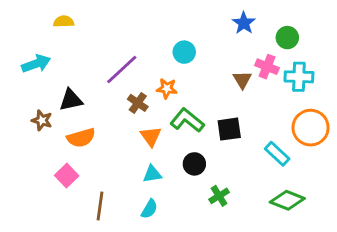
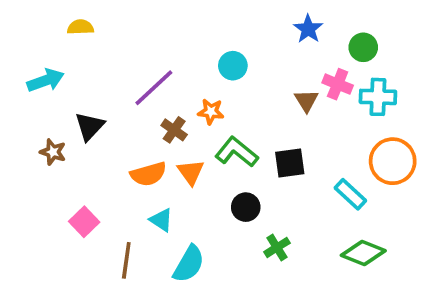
black triangle: (71, 100) -> (90, 126), turned -35
orange semicircle: (81, 138) -> (148, 174), moved
cyan triangle: (152, 174) -> (161, 220), moved, turned 42
cyan semicircle: (149, 209) -> (189, 264), size x1.5

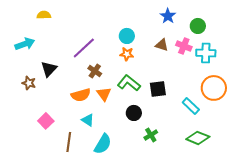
brown triangle: (306, 101) -> (162, 45), moved, turned -40
orange star: (211, 112) -> (127, 54), moved

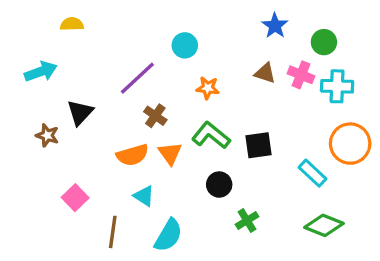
cyan circle: (127, 36) -> (185, 45), moved

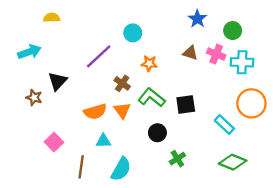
brown cross: (155, 116) -> (122, 83), moved
cyan triangle: (144, 196) -> (103, 141), turned -35

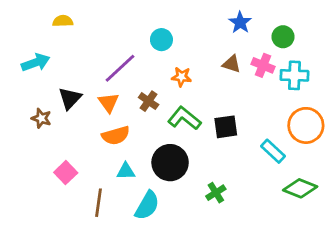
orange triangle: (122, 110) -> (109, 103), moved
black circle: (157, 133) -> (170, 163), moved, size x1.6
green diamond: (233, 162) -> (300, 188), moved

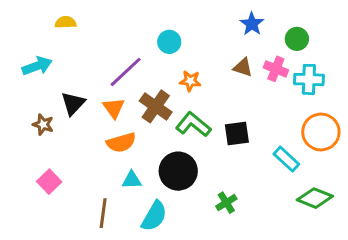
brown cross: (149, 101) -> (156, 106), size x1.5
pink square: (66, 173) -> (49, 182), moved

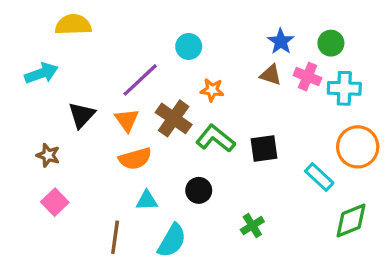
yellow semicircle: (66, 22) -> (73, 25), size x1.5
blue star: (252, 24) -> (281, 41), moved
brown star: (43, 124) -> (48, 155), moved
black circle: (178, 171) -> (199, 190), size x0.6
green diamond: (315, 198) -> (351, 221), turned -44

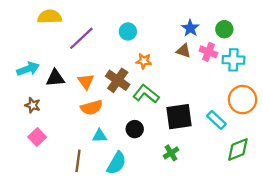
cyan arrow: (41, 73) -> (28, 69), moved
purple line: (140, 80) -> (81, 38), moved
black triangle: (82, 115) -> (55, 78), turned 42
black square: (264, 149) -> (179, 117), moved, size x1.4

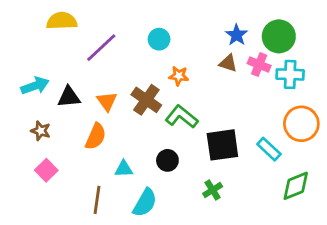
green circle: (224, 29) -> (279, 36), size x1.5
orange semicircle: (92, 108) -> (96, 136), moved, turned -50

